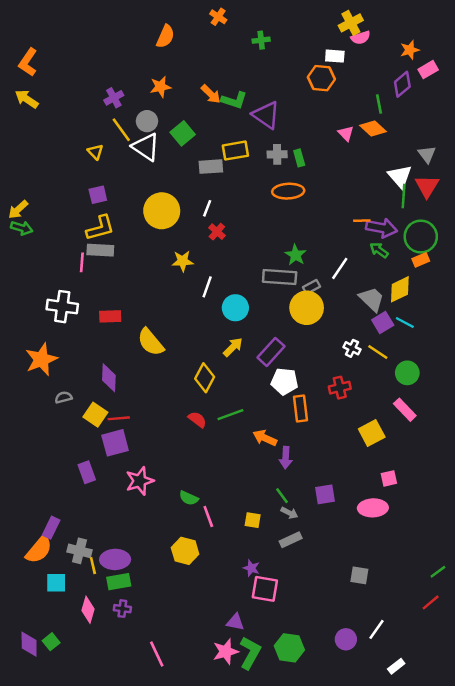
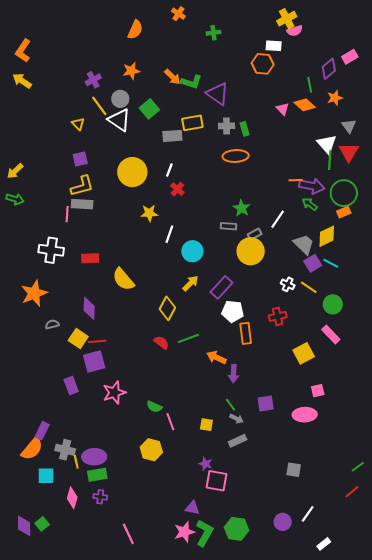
orange star: (410, 50) -> (335, 98), moved
green arrow: (22, 228) -> (15, 199), moved
gray rectangle: (280, 277) -> (229, 226), size x0.6

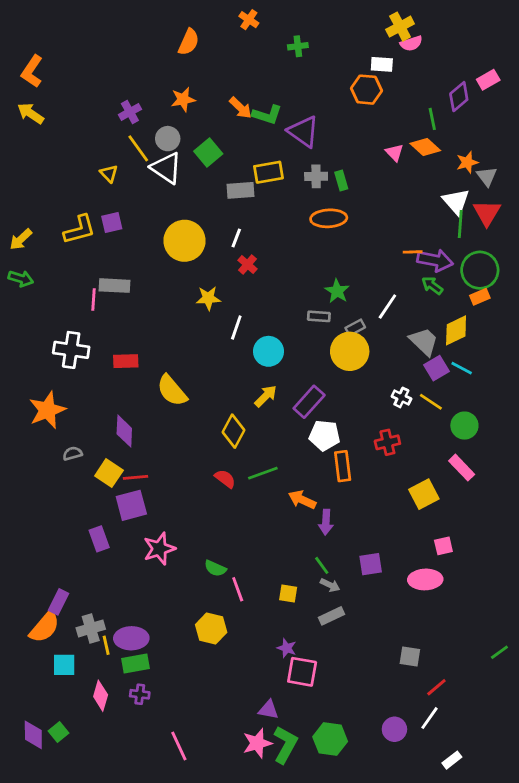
orange star: (335, 98) -> (467, 162), moved
yellow L-shape: (82, 186) -> (80, 230), moved
gray cross: (65, 450) -> (91, 628), turned -30
red line: (352, 492) -> (436, 687), moved

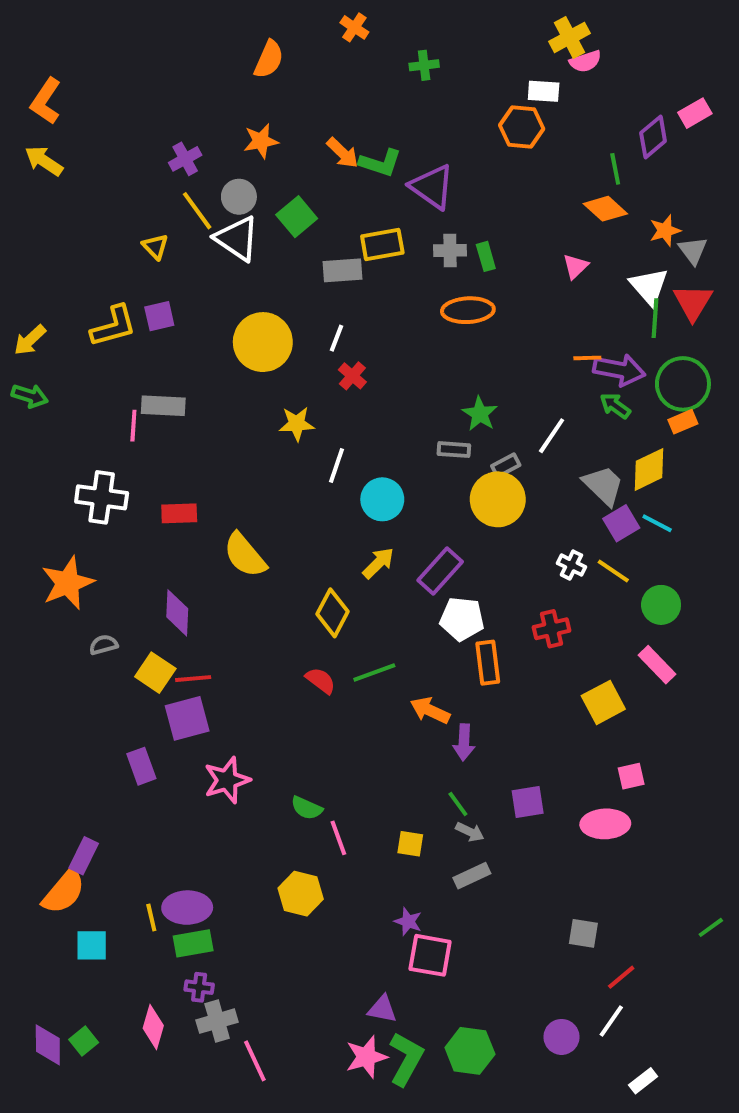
pink triangle: (394, 153) -> (575, 266), moved, turned 30
gray cross: (91, 628) -> (217, 1021), moved
pink diamond: (101, 696) -> (153, 1027), moved

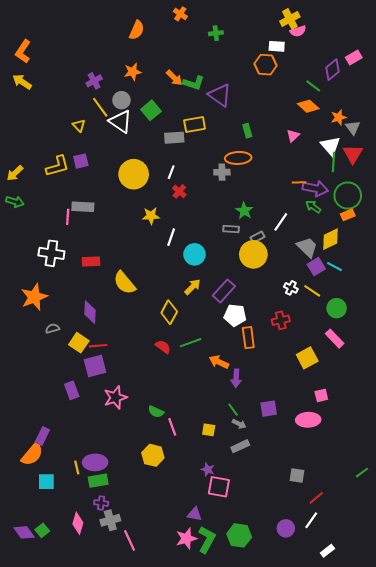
green line: (615, 169) -> (313, 86), turned -42
gray cross: (450, 250) -> (222, 172), moved
purple diamond: (48, 1045) -> (24, 532), turned -35

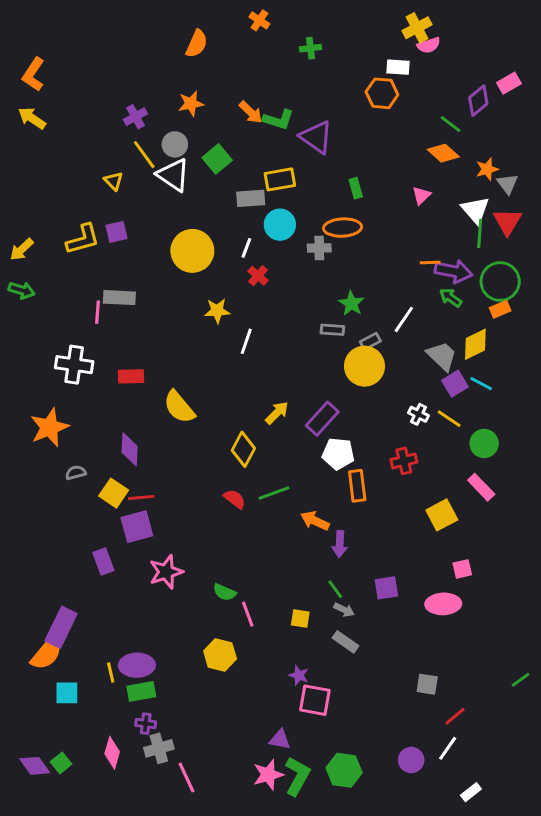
cyan circle: (195, 254) -> (280, 225), moved
purple rectangle: (42, 436) -> (61, 627), size x1.5
gray rectangle: (240, 446) -> (346, 642), turned 60

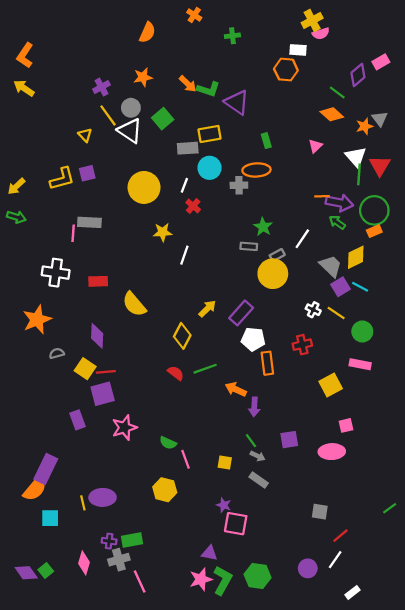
gray triangle: (507, 184) -> (380, 119), moved
pink rectangle: (481, 487) -> (360, 364), turned -35
green rectangle: (141, 691) -> (132, 540), moved

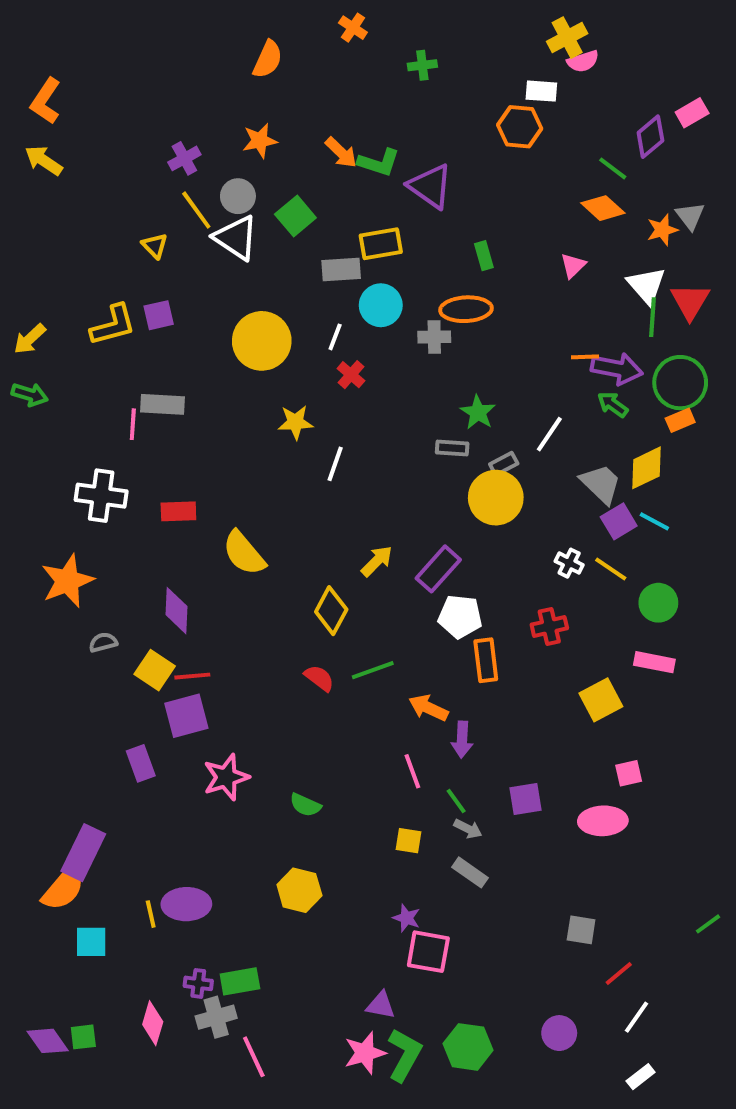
pink line: (185, 459) -> (412, 771), moved
white line: (335, 560) -> (637, 1017), moved
green square: (46, 571) -> (83, 1037), turned 32

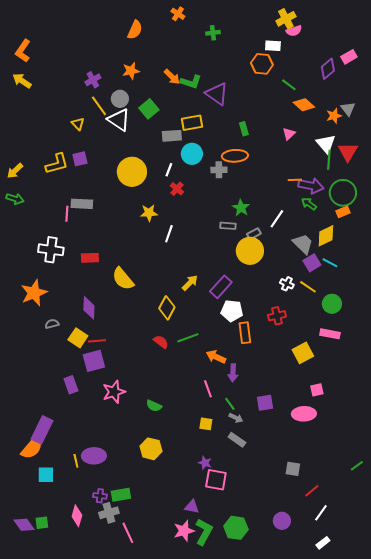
green line: (613, 168) -> (289, 85), moved

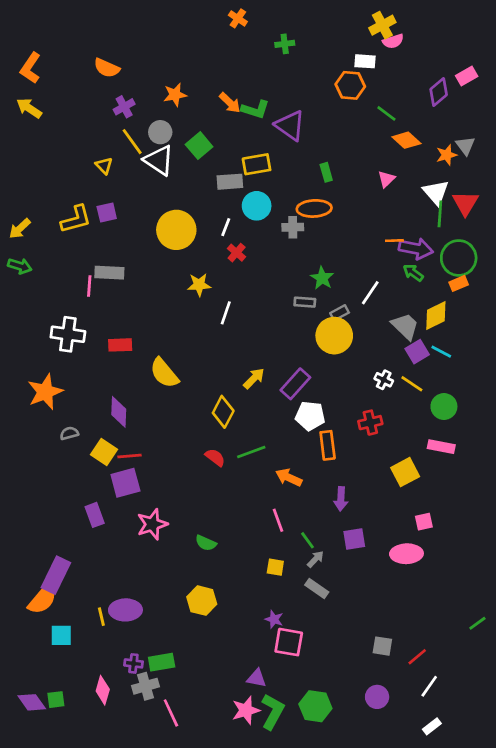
orange semicircle: (135, 30) -> (107, 68), moved, turned 90
purple arrow: (233, 373) -> (341, 499), moved
gray arrow: (236, 418) -> (315, 559), turned -72
gray square: (293, 469) -> (382, 646), moved

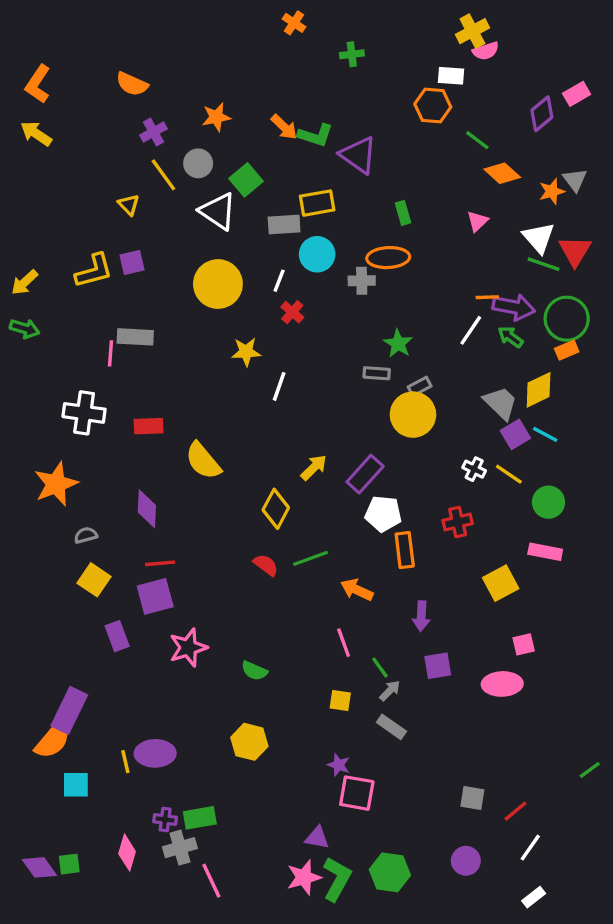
white triangle: (159, 160) -> (218, 211), moved
green line: (440, 214) -> (544, 264), turned -75
white line: (370, 293) -> (471, 330), moved
yellow square: (104, 452) -> (94, 580), moved

